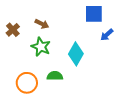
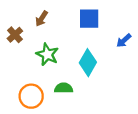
blue square: (94, 14) -> (89, 19), moved
brown arrow: (42, 24) -> (42, 19), moved, turned 96

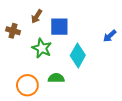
blue square: (89, 19) -> (59, 27), moved
brown cross: (15, 35) -> (13, 31), turned -32

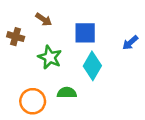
brown arrow: (37, 16) -> (44, 19), turned -88
blue square: (59, 27) -> (85, 33), moved

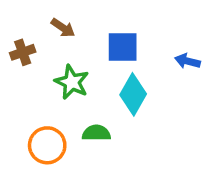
brown cross: (16, 37) -> (23, 52), turned -35
blue arrow: (130, 43) -> (188, 61), turned 56

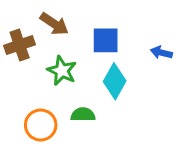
brown arrow: (63, 28) -> (54, 24), size x1.4
brown cross: (23, 52) -> (20, 45), size x1.4

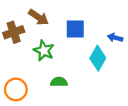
cyan diamond: (115, 81) -> (98, 58), moved
orange circle: (41, 125) -> (16, 89), moved

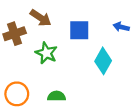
blue arrow: (115, 38) -> (121, 27), moved
green semicircle: (59, 82) -> (57, 96), moved

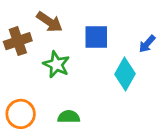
blue arrow: (121, 27) -> (147, 44), moved, turned -63

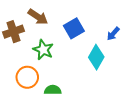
blue square: (96, 37) -> (74, 28), turned -30
orange circle: (21, 114) -> (27, 77), moved

